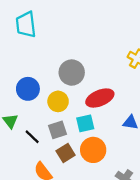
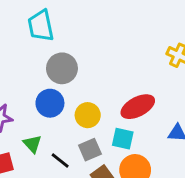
gray circle: (72, 73) -> (62, 68), moved
cyan square: (85, 123) -> (123, 139), turned 30

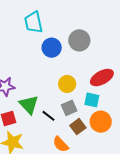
gray circle: (62, 68) -> (79, 40), moved
blue circle: (50, 103) -> (52, 48), moved
green triangle: (32, 144) -> (29, 105), size x1.5

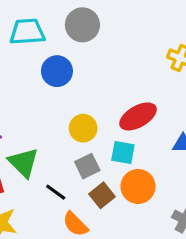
cyan trapezoid: (34, 22) -> (27, 32), turned 100
gray circle: (79, 40) -> (82, 25), moved
black line: (48, 116) -> (56, 192), moved

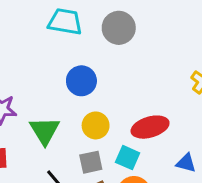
blue circle: (57, 71) -> (81, 81), moved
green triangle: (23, 162) -> (45, 131), moved

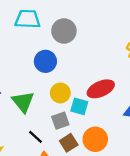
gray circle: (119, 28) -> (64, 31), moved
cyan square: (128, 158) -> (79, 106), moved

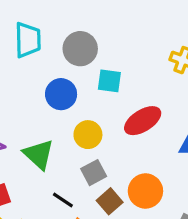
cyan trapezoid: (28, 19) -> (28, 40), turned 95
cyan square: (79, 106) -> (109, 81), moved

